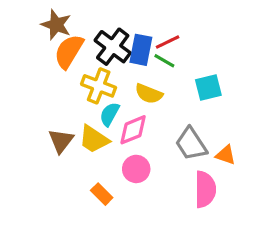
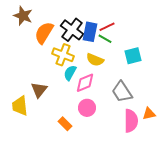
brown star: (56, 25) -> (23, 16), moved
yellow trapezoid: (94, 139) -> (20, 106), moved, turned 50
orange triangle: (226, 155) -> (149, 114), moved, turned -32

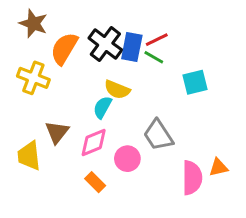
yellow cross: (63, 55) -> (33, 78), moved
yellow semicircle: (95, 60) -> (117, 90), moved
pink diamond: (85, 83) -> (94, 142), moved
gray trapezoid: (122, 92) -> (158, 135), moved

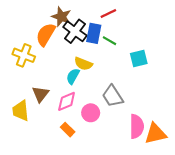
brown star: (33, 23) -> (61, 17), moved
red line: (157, 40) -> (108, 14), moved
orange triangle: (218, 167) -> (155, 134), moved, size x1.6

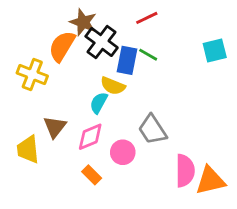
blue rectangle: (94, 33) -> (127, 60), moved
cyan square: (139, 58) -> (215, 50), moved

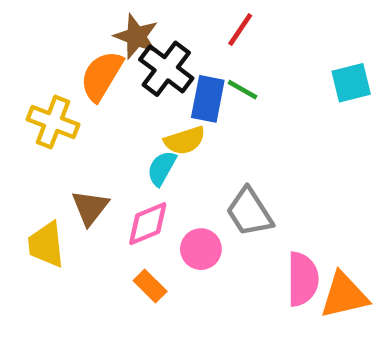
red line: (147, 18) -> (240, 30), turned -30
yellow semicircle: (113, 86) -> (185, 140), turned -40

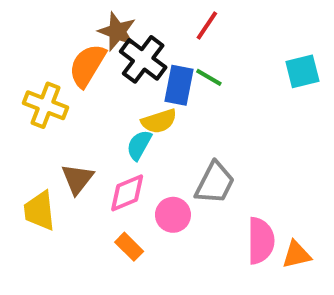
gray trapezoid: (249, 212) -> (215, 183), turned -120
orange triangle: (344, 295) -> (296, 255), size x0.7

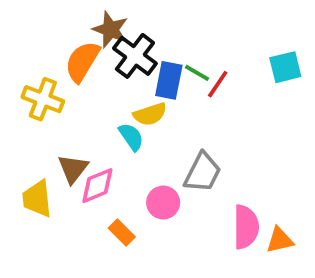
red line: (207, 26) -> (218, 84), moved
cyan semicircle: (139, 145) -> (131, 137), turned 116
pink diamond: (127, 193) -> (97, 186), moved

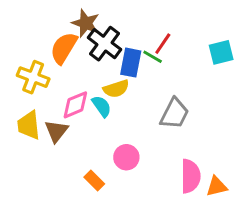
red line: (218, 84) -> (163, 44), moved
gray trapezoid: (203, 172) -> (174, 114), moved
pink diamond: (97, 186) -> (75, 105), moved
yellow trapezoid: (37, 199) -> (29, 125), moved

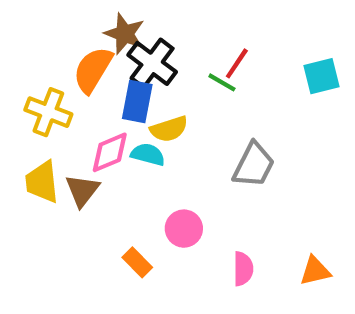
blue rectangle: (131, 63) -> (137, 102), moved
cyan semicircle: (102, 106) -> (148, 154), turned -40
pink semicircle: (190, 176) -> (243, 269), moved, size x0.7

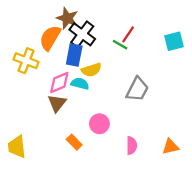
yellow trapezoid: (42, 182) -> (17, 147), moved
brown triangle: (82, 190) -> (57, 103), moved

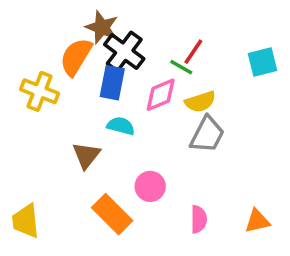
yellow semicircle: (91, 70) -> (200, 102), moved
pink diamond: (59, 82) -> (161, 95), moved
orange rectangle: (74, 142) -> (112, 214), size x1.6

